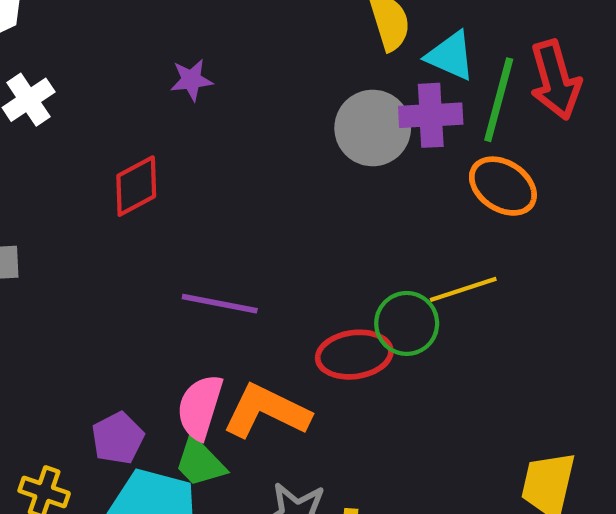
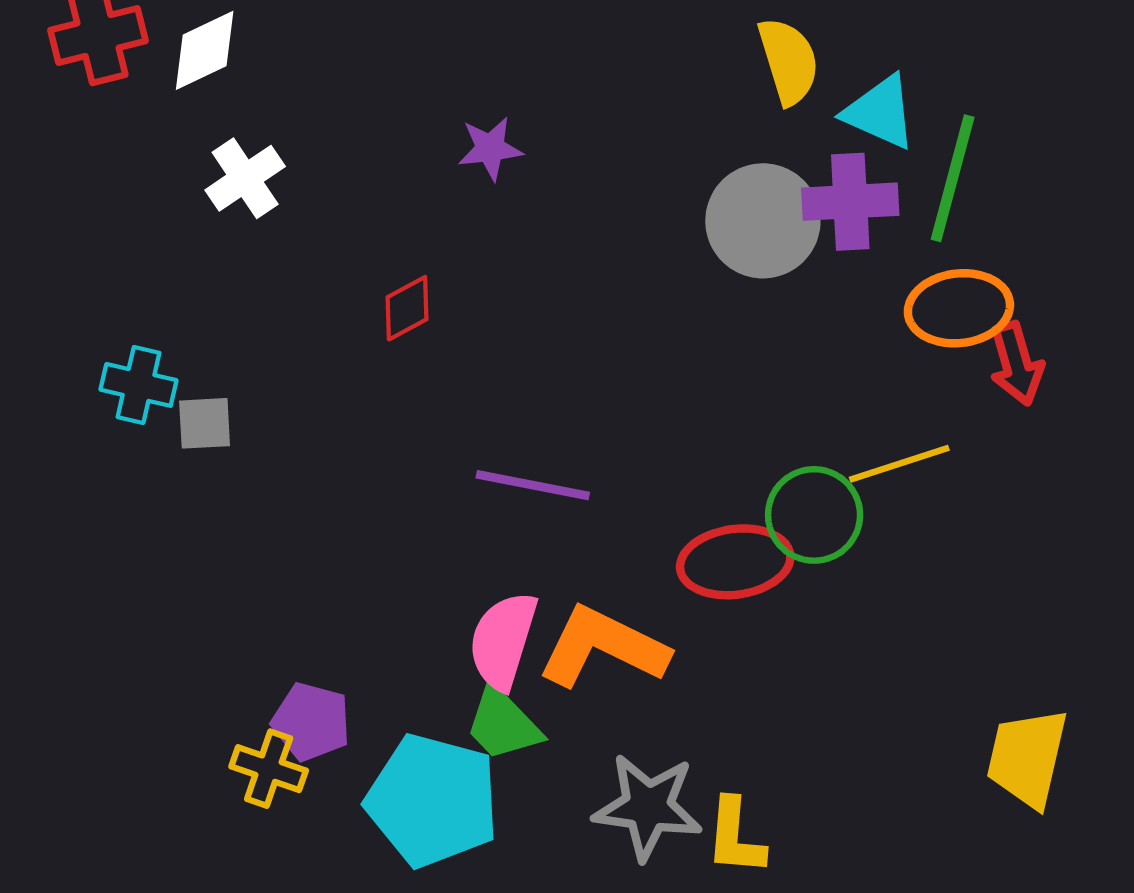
red arrow: (555, 80) -> (1016, 364), moved, size x0.7
red diamond: (136, 186) -> (407, 308), size x0.7
orange ellipse: (503, 186) -> (959, 308), turned -40
purple pentagon: (118, 438) -> (311, 722), moved, turned -30

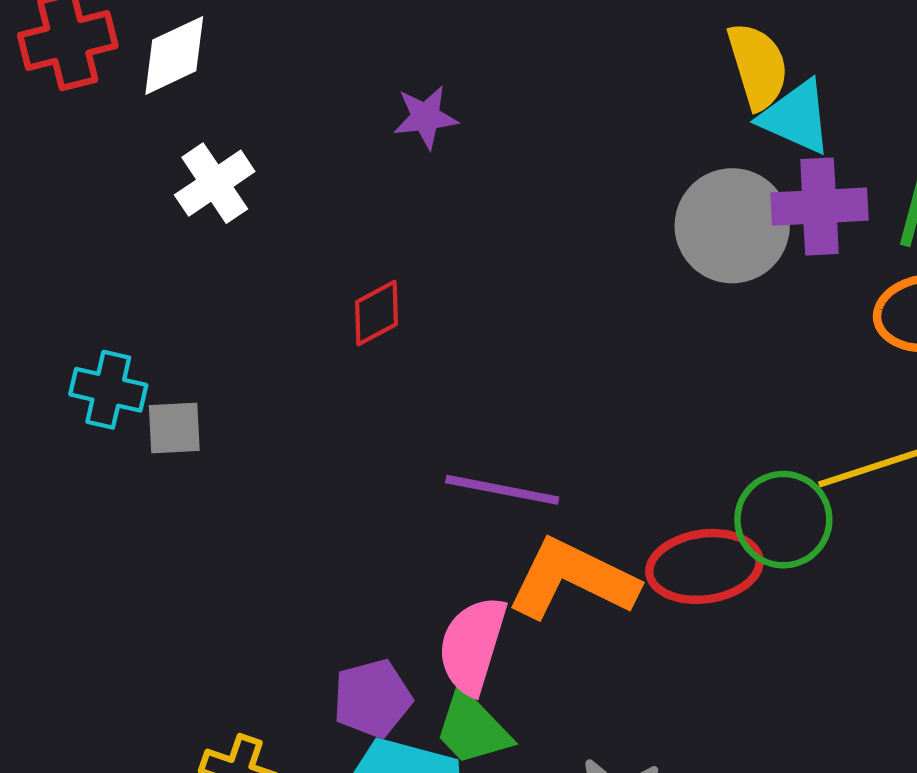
cyan triangle: (880, 112) -> (796, 117), moved
purple star: (490, 148) -> (426, 117), moved
orange L-shape: (603, 647) -> (572, 579), moved
purple pentagon: (311, 722) -> (372, 698), moved, turned -30

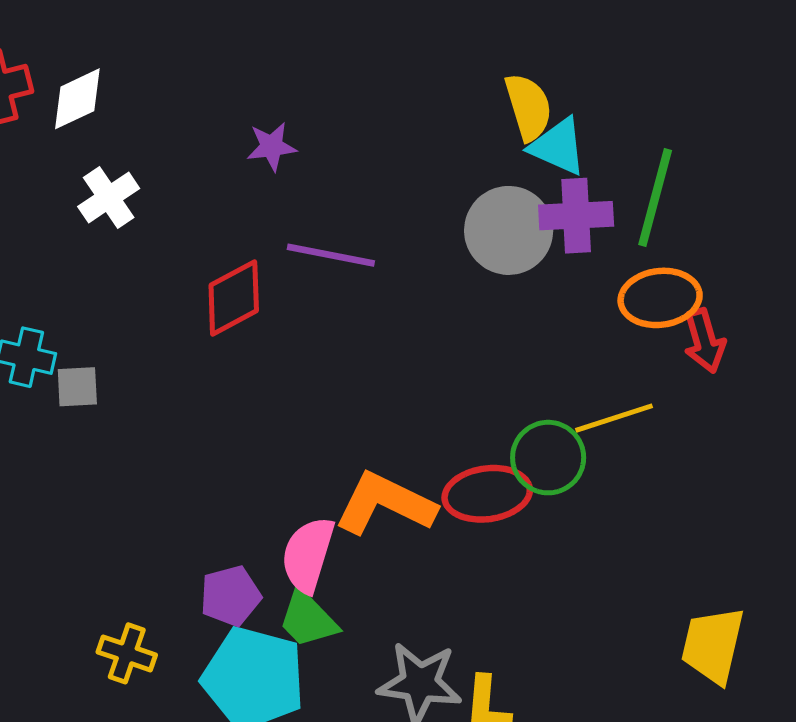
red diamond: (377, 313) -> (234, 298), size x1.5
purple line: (502, 490) -> (331, 255), moved

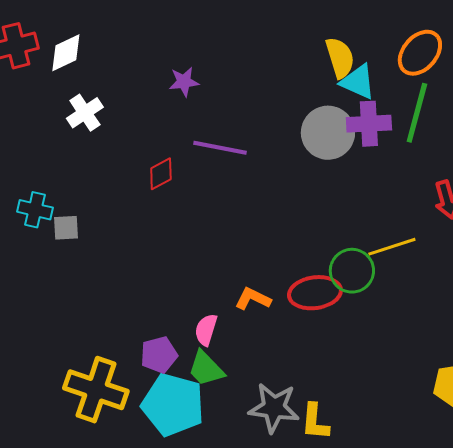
red diamond: (234, 298) -> (161, 174), size x0.7
orange ellipse: (660, 298) -> (420, 53), moved, turned -42
orange L-shape: (385, 504) -> (253, 299), size x0.6
pink semicircle: (308, 555) -> (206, 330), size x0.7
yellow cross: (127, 653) -> (96, 390), size x1.8

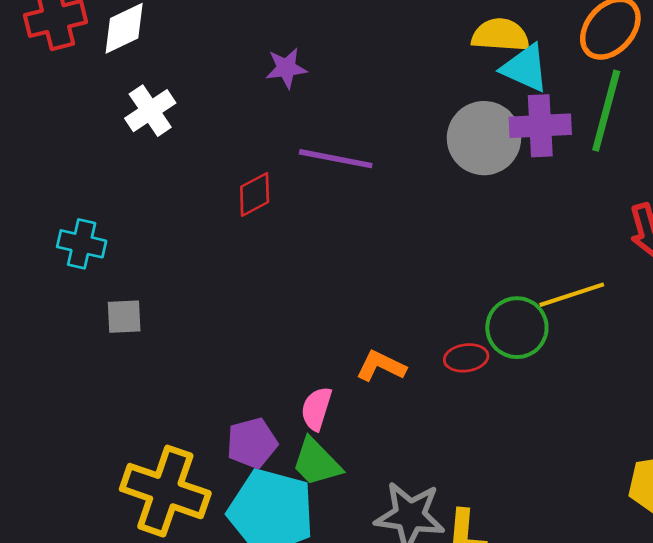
yellow semicircle: (340, 58) -> (500, 35), turned -69
gray square: (66, 228) -> (124, 317), moved
red ellipse: (315, 293) -> (466, 358), size x0.6

